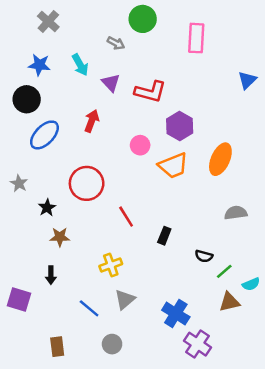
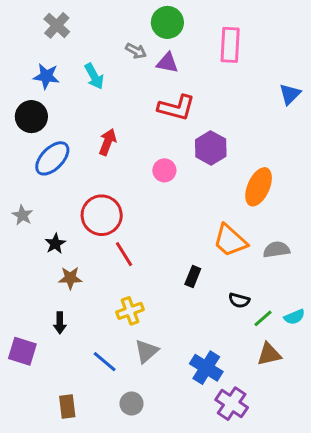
purple triangle: (111, 83) -> (167, 63), moved, turned -36
orange trapezoid: (173, 166) -> (230, 241), moved, turned 64
red line: (126, 217) -> (124, 254), moved
cyan semicircle: (251, 284) -> (294, 317), moved

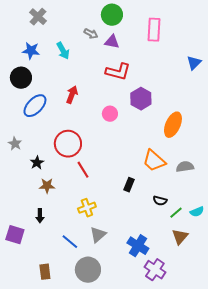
brown triangle: (269, 354) -> (180, 237), turned -36
gray circle: (132, 404) -> (88, 270), size x1.6

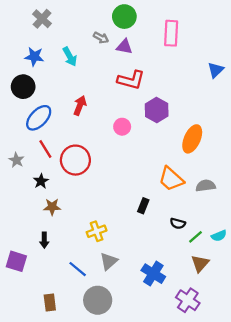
red line: (83, 170) -> (45, 149), moved
purple cross: (155, 270) -> (188, 300), moved

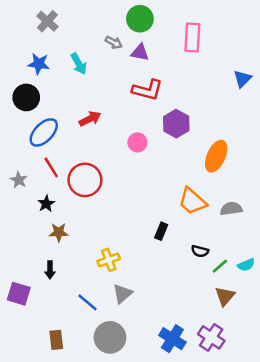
red arrow: (80, 106) -> (90, 119), turned 42
blue cross: (153, 274) -> (172, 339), moved

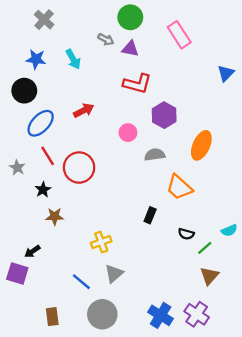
pink rectangle: (192, 37) -> (179, 35), turned -36
gray semicircle: (231, 209) -> (155, 155), moved
cyan semicircle: (246, 265) -> (229, 230), moved
black arrow: (50, 270) -> (32, 251), moved, turned 56

